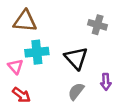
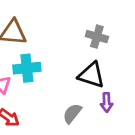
black triangle: (76, 58) -> (91, 75), moved, turned -30

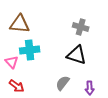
purple arrow: (107, 102) -> (90, 88), moved

